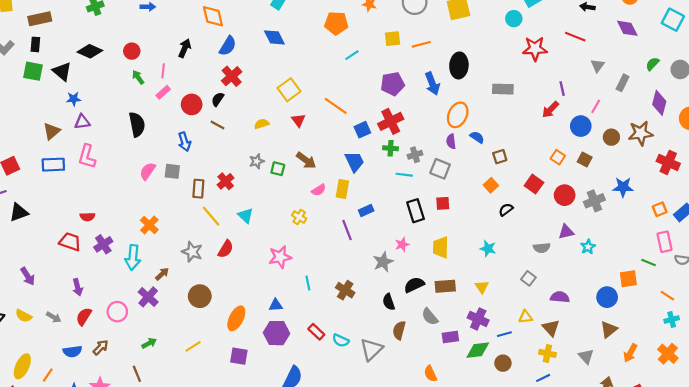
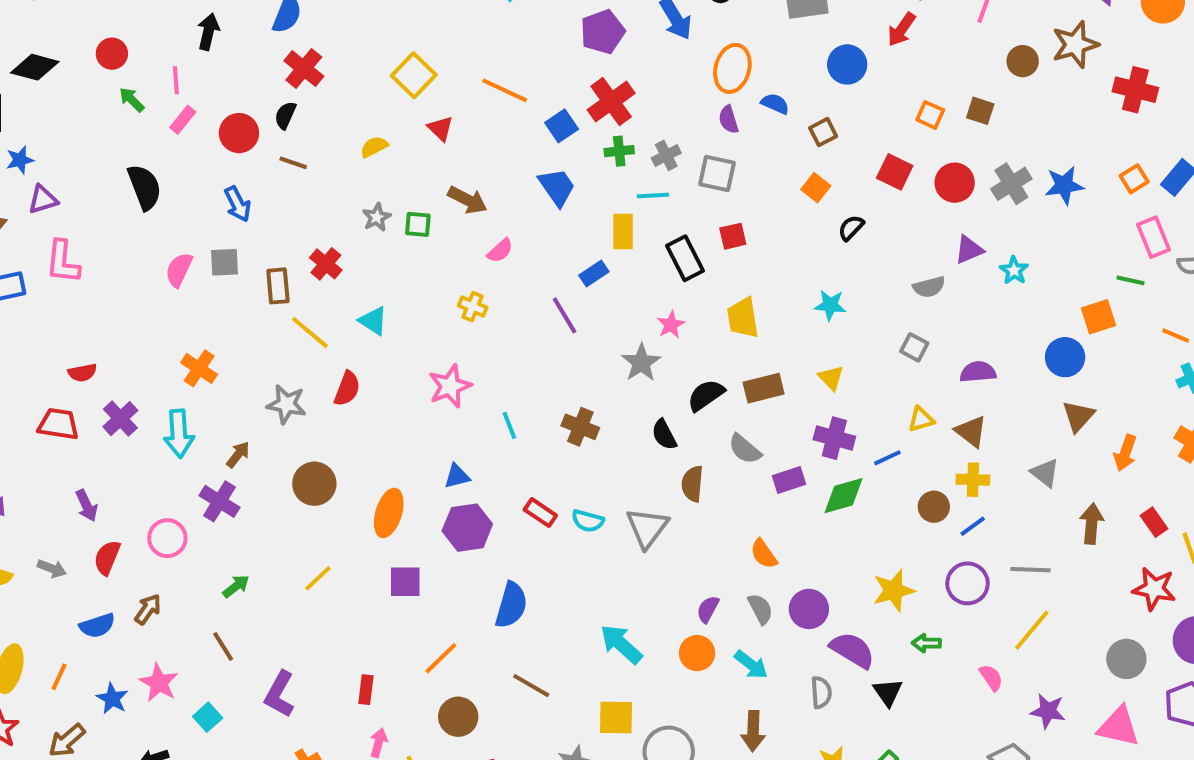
blue circle: (581, 126) -> (847, 64), moved
blue star: (623, 187) -> (1064, 185), moved
yellow rectangle: (342, 189) -> (623, 231), moved
brown circle: (503, 363) -> (934, 507), moved

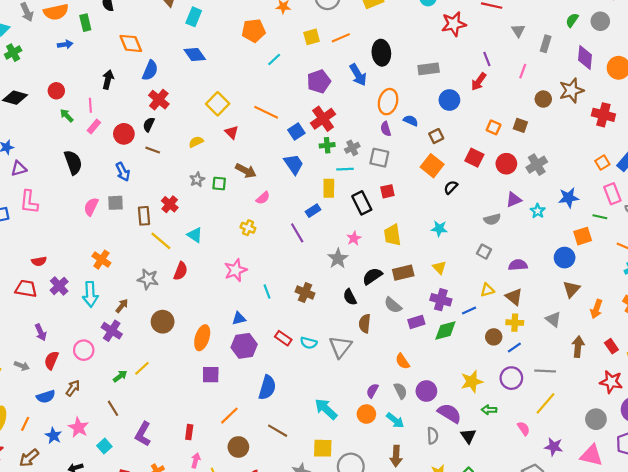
blue star: (1064, 185) -> (569, 198), moved
orange square: (816, 188) -> (432, 166), size x1.5
yellow line: (318, 578) -> (142, 368), moved

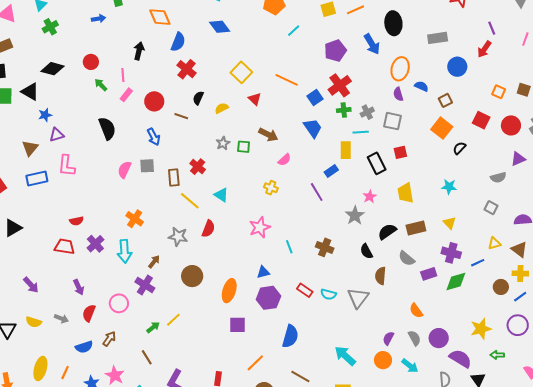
black semicircle: (149, 125) -> (198, 98), moved

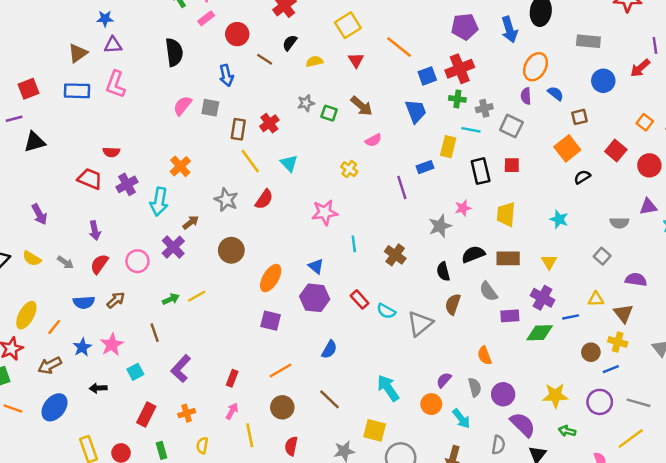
blue triangle: (263, 272) -> (316, 266), turned 40
blue semicircle: (290, 336) -> (329, 349), size x0.7

